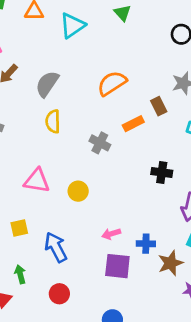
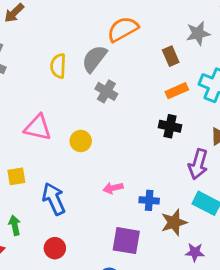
gray semicircle: (47, 84) -> (94, 59), moved
orange rectangle: (133, 124) -> (177, 91), moved
purple square: (117, 266) -> (126, 241), moved

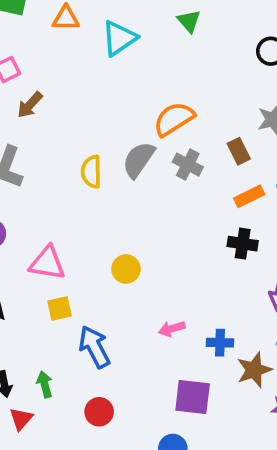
gray cross: (106, 91) -> (188, 165), moved
pink triangle: (38, 128) -> (47, 263), moved
yellow square: (16, 176) -> (60, 308), moved

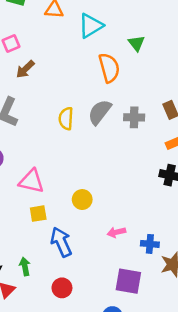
green triangle: (189, 21) -> (136, 43), moved
orange semicircle: (174, 119) -> (109, 68), moved, turned 104
gray cross: (188, 165) -> (134, 117), turned -30
yellow circle: (126, 269) -> (82, 200), moved

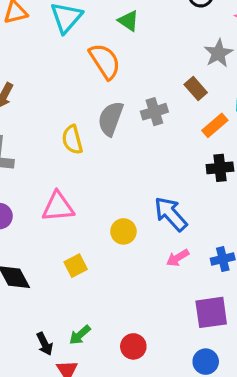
pink triangle: (31, 181) -> (58, 207), moved
blue arrow: (61, 242) -> (171, 214), moved
green arrow: (25, 266) -> (80, 335), turned -102

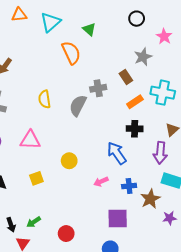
gray semicircle: (111, 119) -> (78, 105), moved
blue arrow: (171, 214) -> (117, 153), moved

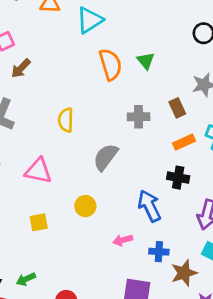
green triangle: (89, 29) -> (146, 61), moved
gray semicircle: (78, 105) -> (106, 157), moved

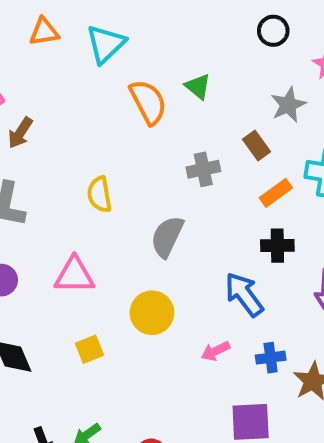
yellow circle: (85, 206) -> (152, 313), size x1.4

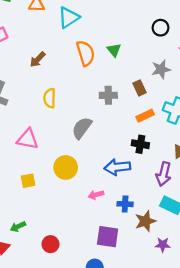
brown arrow: (20, 133) -> (38, 60), moved
blue arrow: (244, 294) -> (117, 167), turned -70

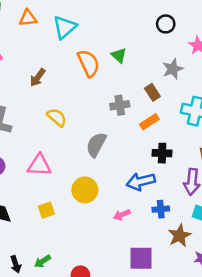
yellow semicircle: (50, 98) -> (57, 117), turned 138
orange rectangle: (145, 116) -> (149, 122), moved
blue cross: (125, 204) -> (161, 209), moved

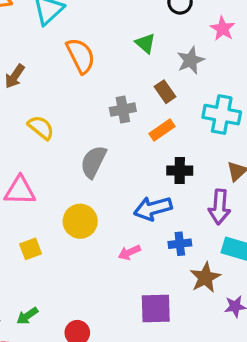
green triangle: (119, 55) -> (145, 43), moved

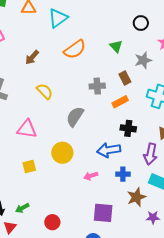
orange semicircle: (81, 56) -> (75, 49), turned 75

